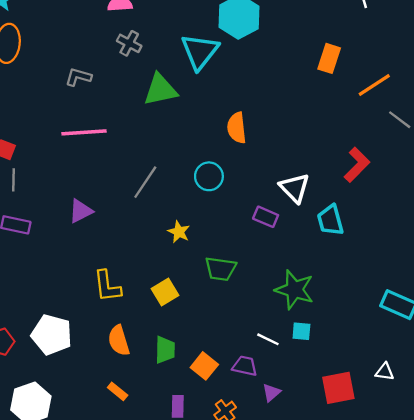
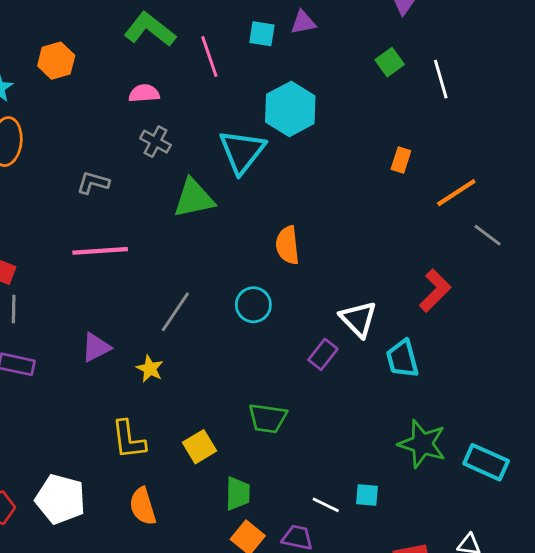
orange rectangle: (329, 58) -> (401, 160), size x0.7
purple rectangle: (266, 217) -> (323, 354), turned -75
yellow star: (179, 232) -> (150, 369), moved
green star: (294, 290) -> (422, 444), moved
green trapezoid: (165, 350) -> (238, 493), moved

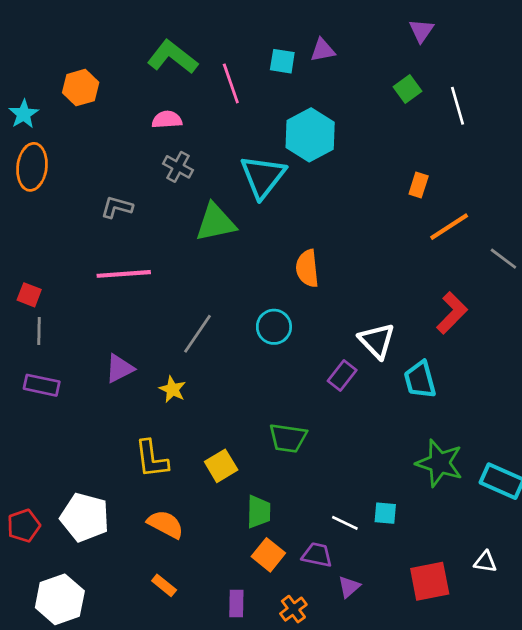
orange line: (456, 193) -> (449, 227), moved
orange semicircle: (143, 506) -> (165, 524), turned 135

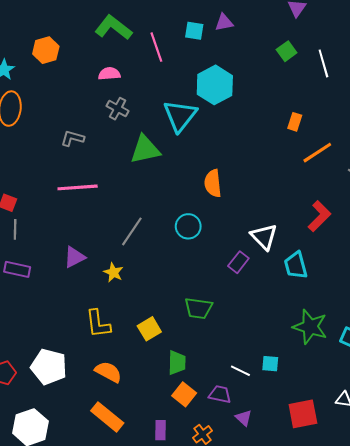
orange rectangle: (164, 585) -> (107, 417), size x1.8
purple triangle: (349, 587) -> (244, 418), turned -36

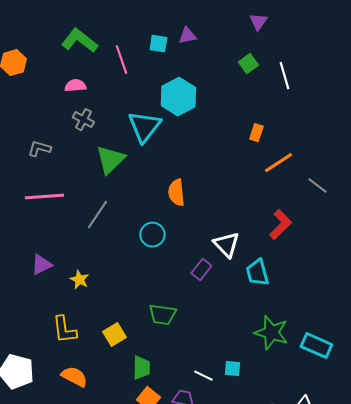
green triangle: (145, 150) -> (110, 160), turned -32
gray line: (132, 231) -> (97, 215), moved

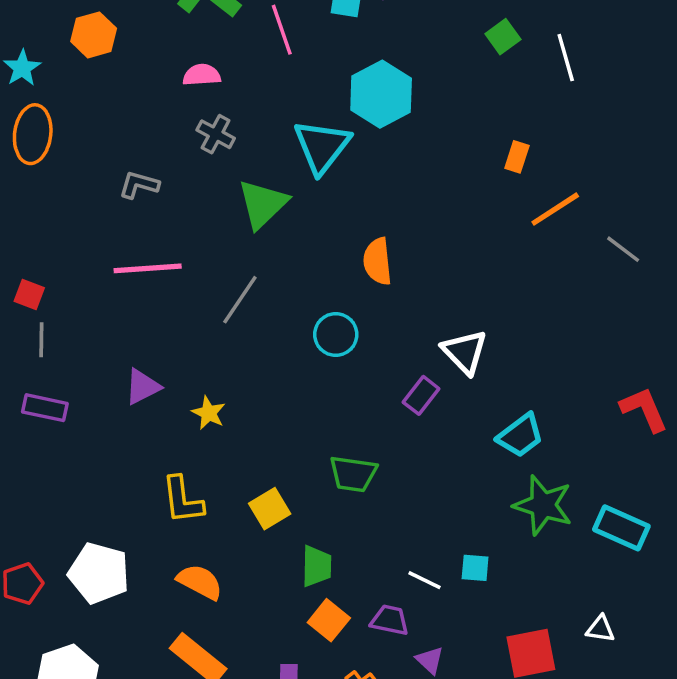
red L-shape: (280, 225) -> (644, 409), moved, turned -68
cyan trapezoid: (257, 273) -> (520, 436), moved, turned -112

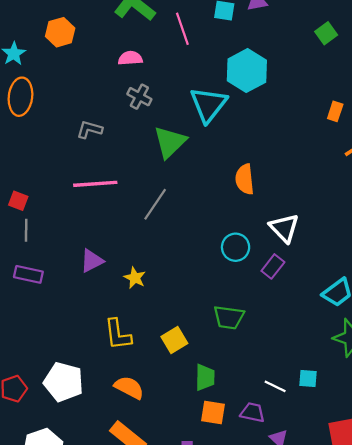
cyan circle: (336, 335) -> (236, 247), moved
white triangle: (465, 352) -> (284, 228), moved
orange square: (329, 620) -> (213, 412), turned -30

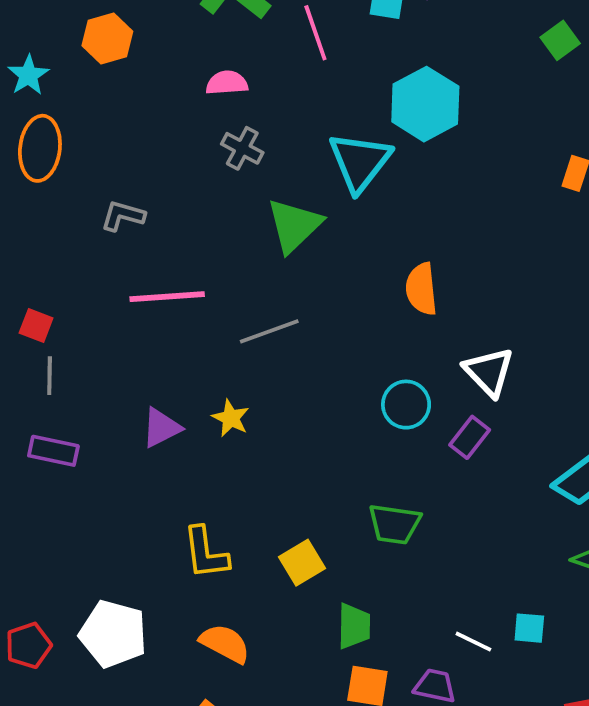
gray L-shape: (90, 129) -> (123, 216), moved
gray line: (155, 204) -> (269, 331), turned 36
yellow star: (135, 278) -> (231, 418), moved

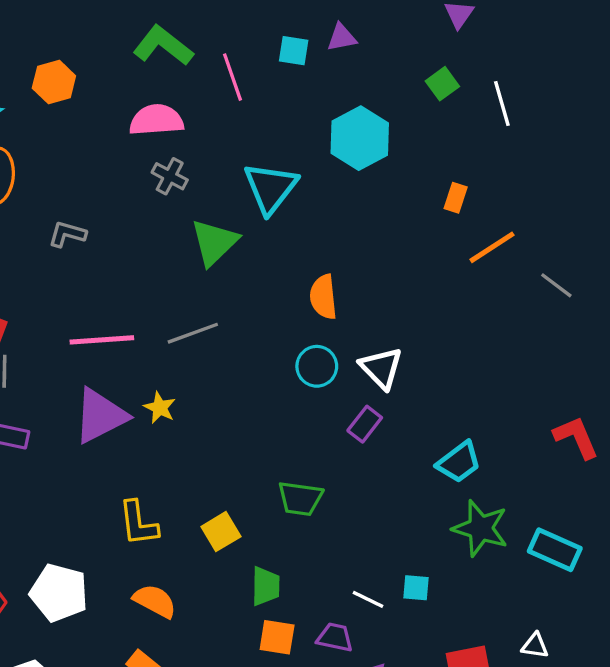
pink semicircle: (227, 83) -> (156, 120), size x1.5
cyan hexagon: (425, 104) -> (360, 138), moved
pink line: (167, 297) -> (102, 340), moved
cyan circle: (406, 405) -> (317, 366), moved
purple triangle: (161, 428) -> (100, 416), size x1.6

